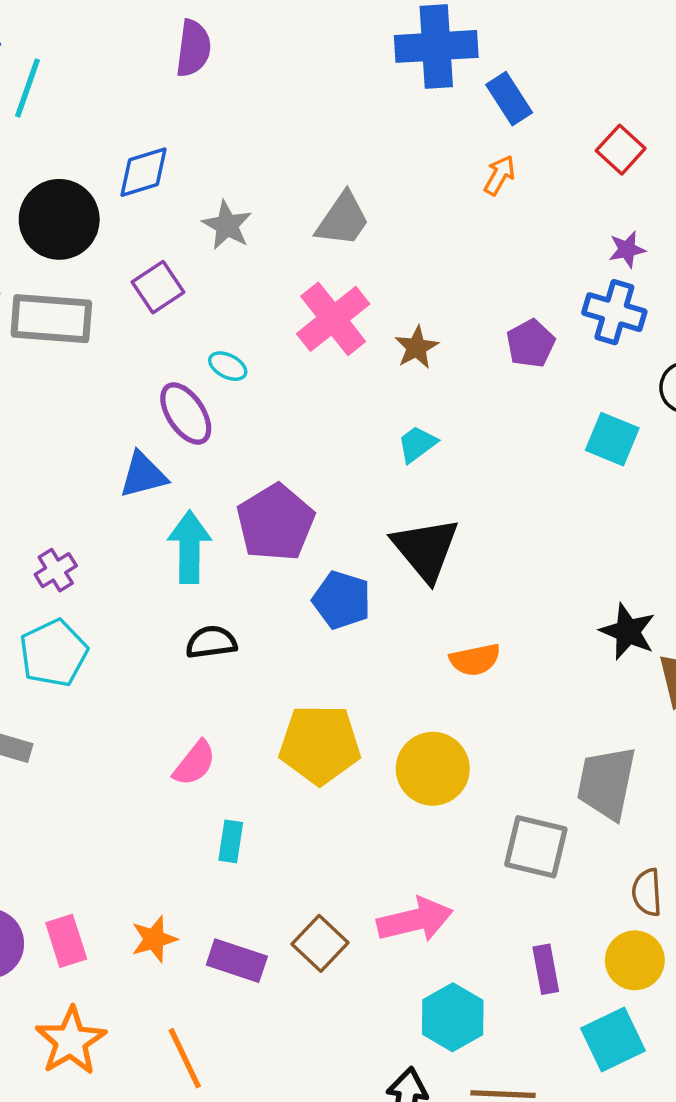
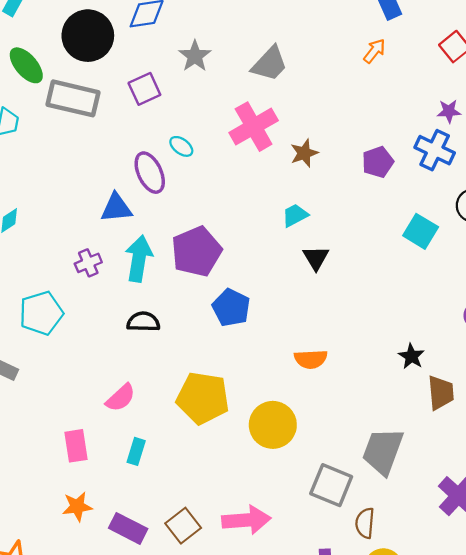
black triangle: (426, 549) -> (316, 258), moved, size x0.6
purple cross: (56, 570) -> (88, 263), moved
black star: (628, 632) -> (411, 356), size x0.7
brown semicircle: (647, 892) -> (365, 523), moved
pink rectangle: (66, 941) -> (76, 446), moved

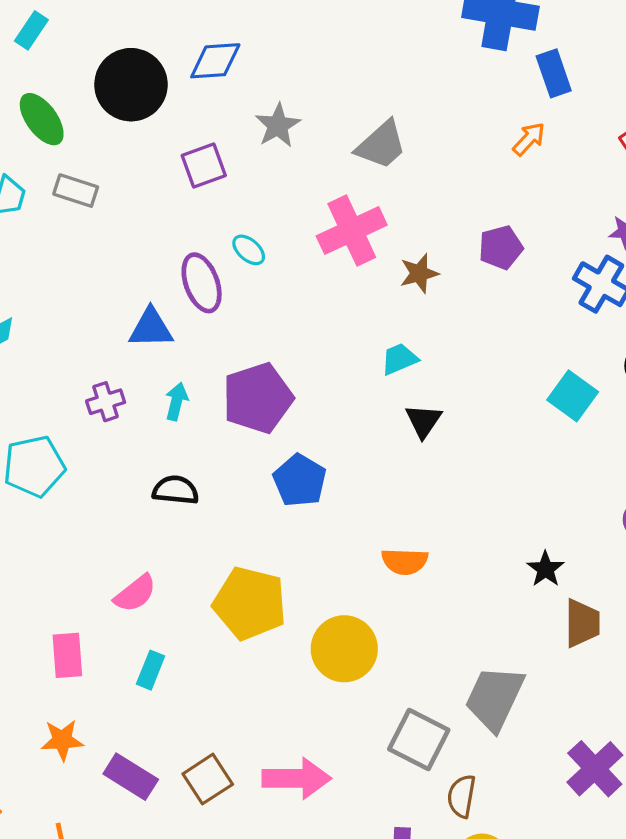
gray rectangle: (73, 98) -> (76, 191), moved, size x0.6
purple pentagon: (378, 162) -> (501, 247), moved
cyan arrow: (139, 259) -> (177, 402), size x0.6

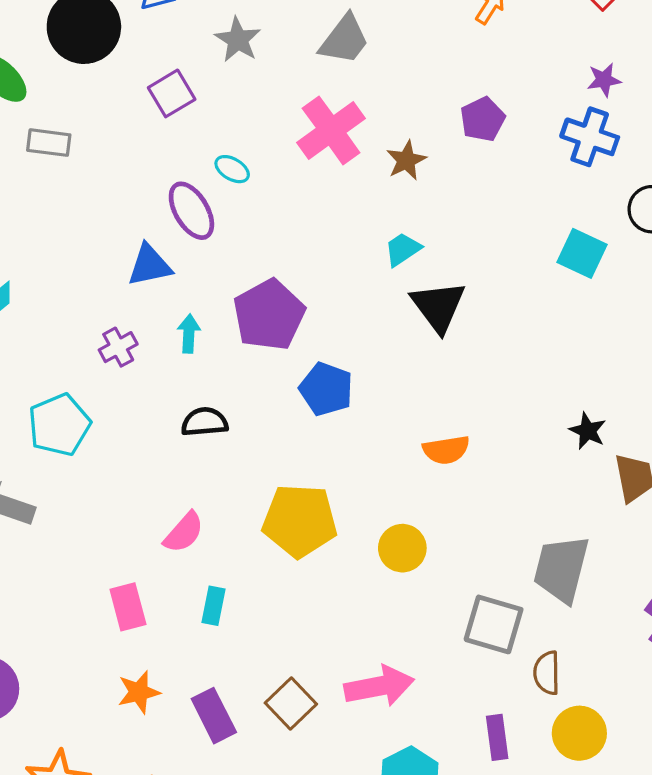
black triangle: (424, 421) -> (438, 306), size x1.5
yellow circle: (344, 649) -> (402, 548), size x0.7
purple rectangle: (131, 777) -> (214, 716), turned 42

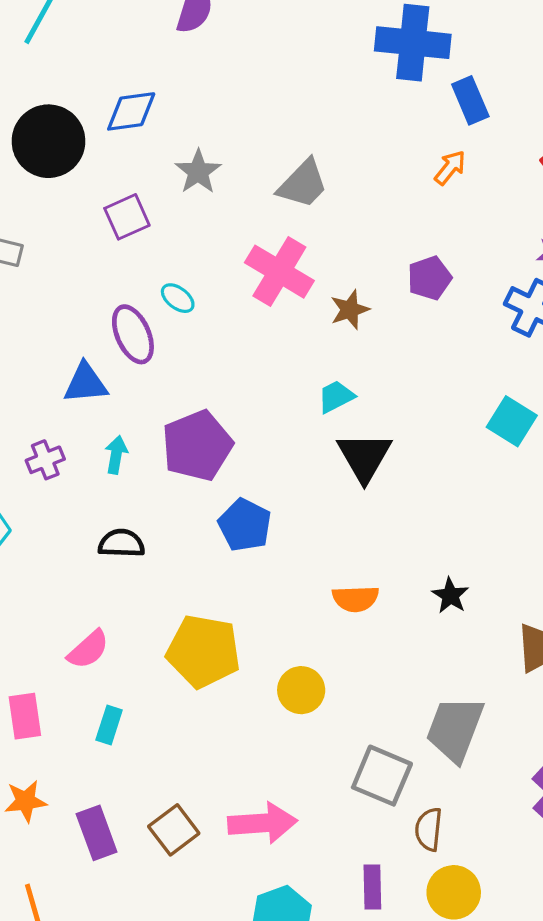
pink cross: (331, 130) -> (279, 272), turned -30
black star: (588, 431) -> (450, 596), moved

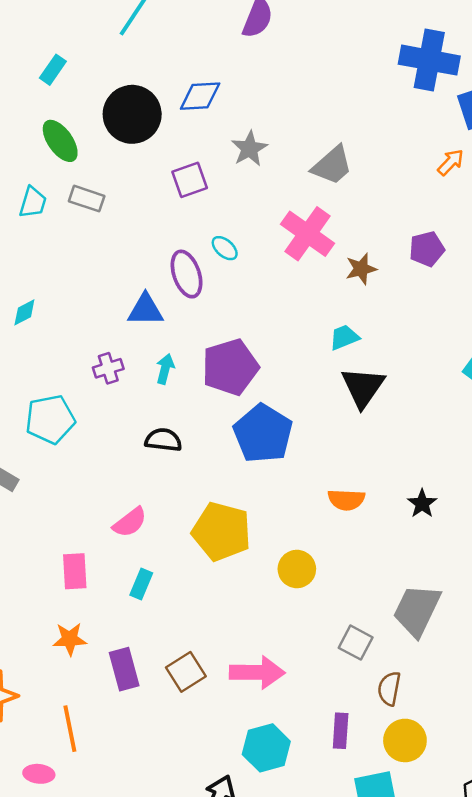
blue pentagon: (245, 525) -> (263, 434), size x1.4
gray square: (382, 776) -> (356, 643), size x0.7

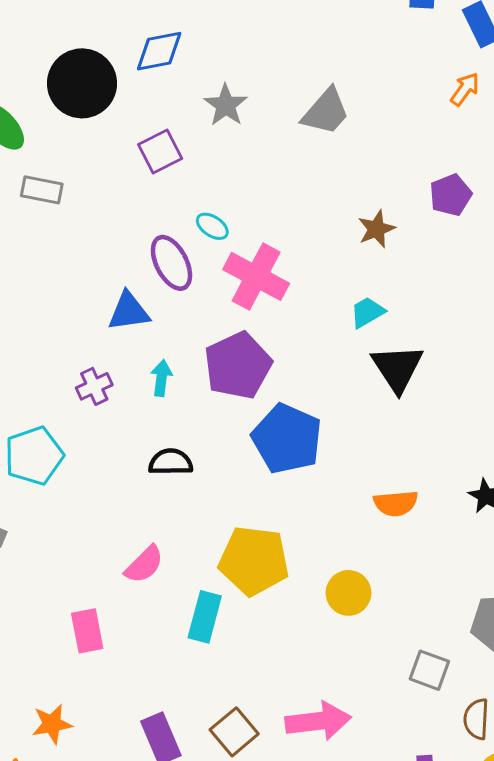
pink cross: (307, 234) -> (256, 276), moved
cyan rectangle: (141, 584) -> (205, 617), moved, size x1.4
orange star: (70, 639) -> (52, 724), moved

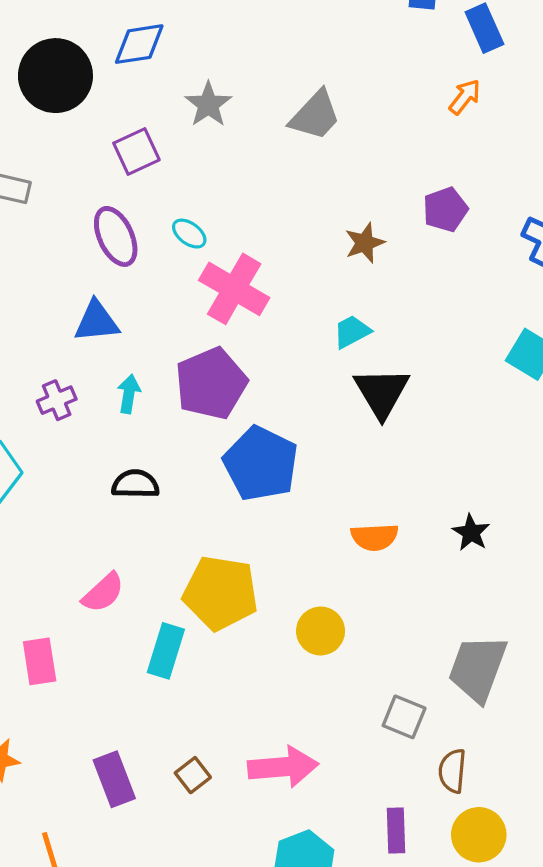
purple ellipse: (171, 263) -> (116, 236), moved
brown square: (234, 732) -> (193, 775), size x0.7

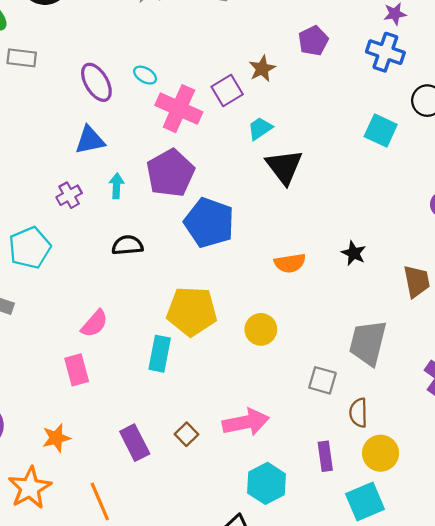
purple square: (136, 151) -> (227, 91), moved
pink semicircle: (103, 593) -> (94, 324), moved

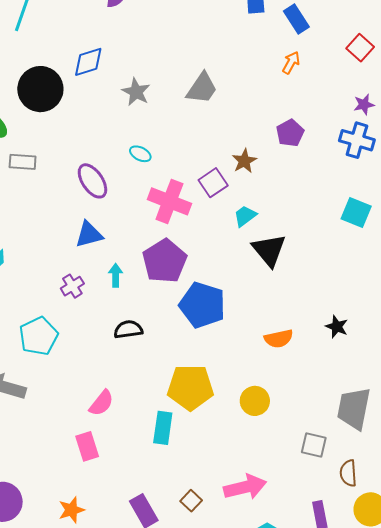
cyan ellipse: (145, 75) -> (140, 154), moved

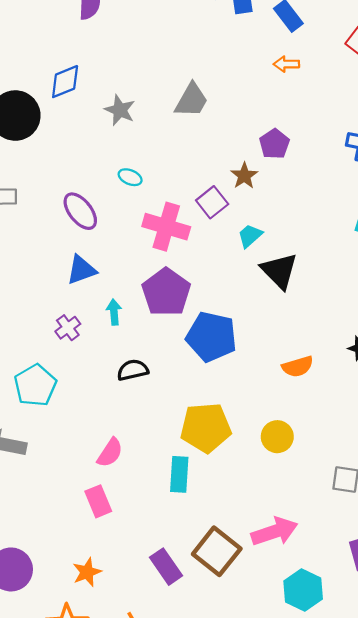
orange arrow: (291, 63) -> (286, 64), turned -115
purple pentagon: (290, 133) -> (274, 144), moved
brown square: (191, 501) -> (217, 551), size x2.0

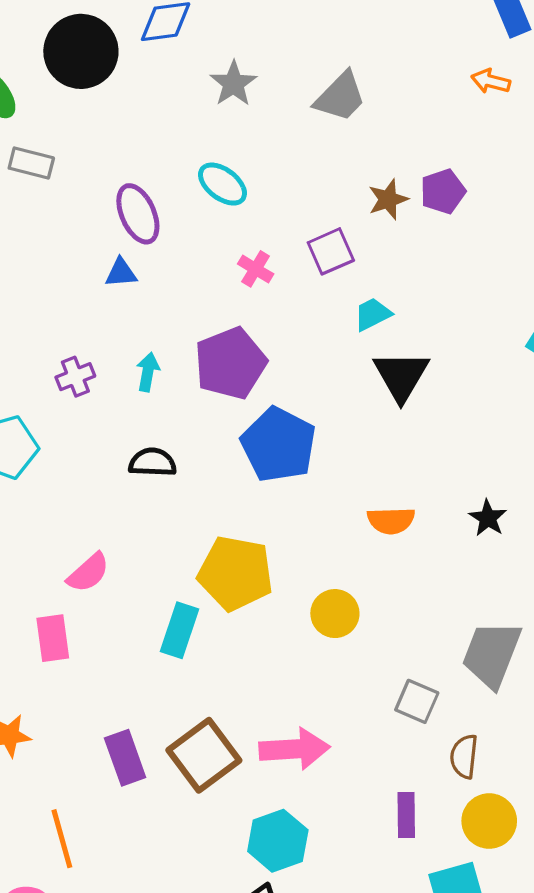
brown star: (244, 176) -> (388, 199), moved
cyan ellipse: (130, 177) -> (223, 184), size x1.4
pink cross: (166, 227) -> (256, 269), size x0.5
blue triangle: (81, 270) -> (121, 273), moved, size x0.7
cyan hexagon: (303, 590) -> (278, 841), moved

